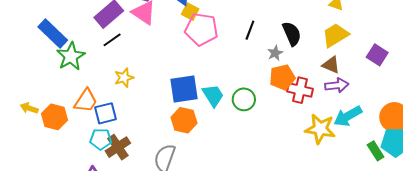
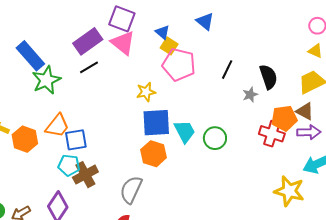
orange pentagon: (282, 77) -> (284, 118), moved
yellow star: (124, 78) -> (146, 92), moved
yellow star: (320, 129) -> (289, 191), moved

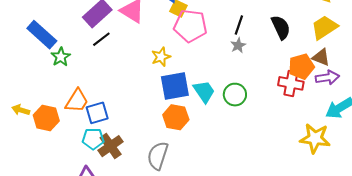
green star: (46, 80) -> (61, 57), size x0.7
gray star: (250, 95) -> (238, 45), moved

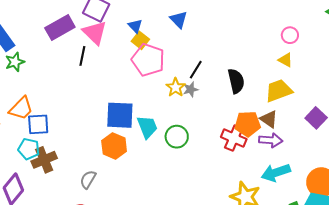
black line: (101, 39) -> (82, 56), moved, turned -54
yellow star: (161, 57) -> (176, 87), moved, turned -30
gray semicircle: (158, 156) -> (88, 179), size x0.7

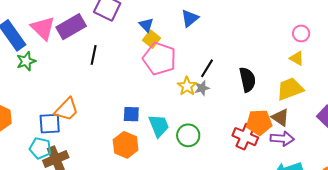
blue triangle: (179, 20) -> (190, 18), turned 36
pink triangle: (95, 33) -> (43, 28), moved
orange trapezoid: (21, 108) -> (66, 110), moved
blue square: (120, 115) -> (131, 114), size x0.6

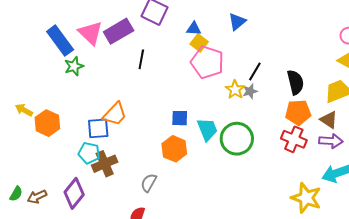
blue triangle: (146, 25) -> (194, 29), turned -42
orange pentagon: (259, 122) -> (298, 112), moved
green circle: (188, 135) -> (237, 139), size x1.4

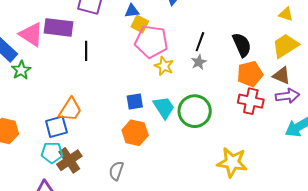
purple rectangle: (119, 31) -> (58, 27), turned 48
yellow star: (235, 90) -> (164, 66), moved
yellow star: (306, 198) -> (232, 162), moved

